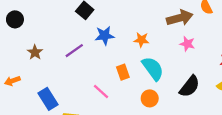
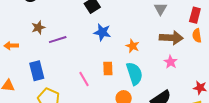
purple line: (74, 51) -> (58, 40), moved

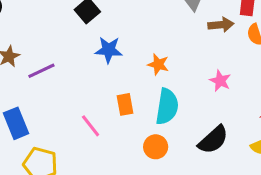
brown arrow: (171, 38) -> (221, 25), moved, size x0.7
cyan semicircle: (134, 74) -> (167, 107), turned 35

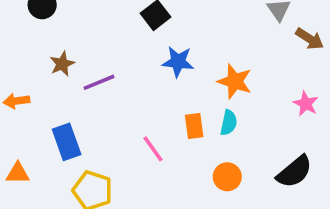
brown arrow: (221, 25) -> (310, 39), turned 35
orange star: (158, 64) -> (235, 81), size x1.4
cyan semicircle: (167, 107) -> (229, 123), moved, size x0.6

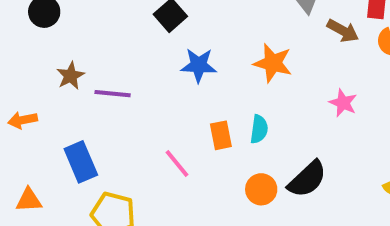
orange star: (235, 81) -> (273, 63), moved
purple line: (99, 82) -> (113, 94), turned 32
black semicircle: (294, 172) -> (307, 179), moved

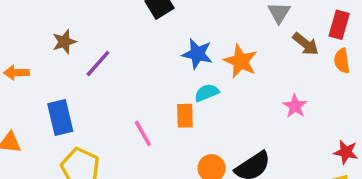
blue star: (199, 65) -> (197, 54), moved
purple line: (113, 94) -> (98, 64), turned -64
cyan semicircle: (259, 129) -> (207, 93), moved, turned -130

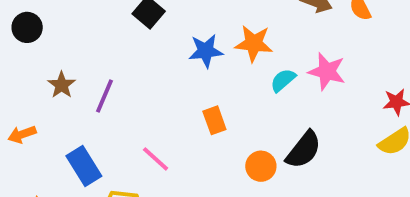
cyan semicircle: (207, 93) -> (283, 80), moved
pink star: (295, 106) -> (327, 71), size x1.4
pink line: (143, 133) -> (156, 159), moved

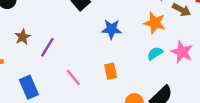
orange star: (254, 43) -> (155, 23), moved
pink line: (156, 159) -> (73, 77), moved

